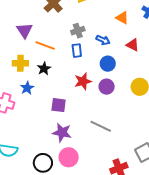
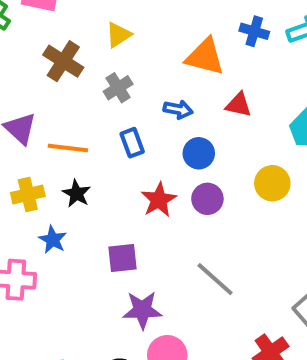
orange triangle: (122, 18) -> (205, 57), size x1.5
gray cross: (78, 31) -> (118, 88), moved
gray line: (101, 126) -> (215, 279), turned 30

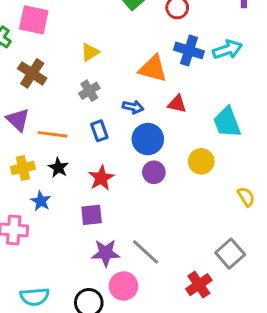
blue cross: (254, 31) -> (189, 50), size x1.4
brown cross: (63, 61) -> (32, 73), moved
blue circle: (199, 153) -> (148, 139), size x1.4
red star: (159, 200) -> (101, 178), moved
gray line: (215, 279) -> (146, 252), moved

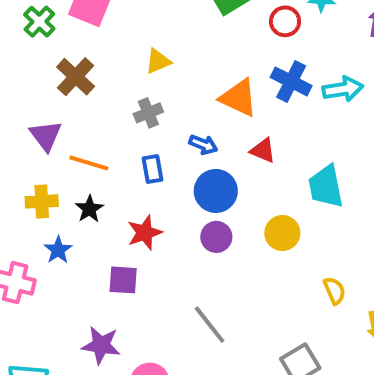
gray line: (146, 252) -> (210, 325), moved
purple star: (106, 253) -> (101, 345), moved

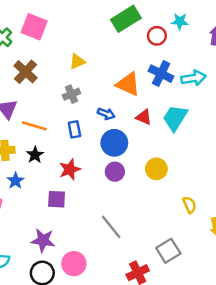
cyan trapezoid: (326, 186) -> (175, 118), moved, turned 44

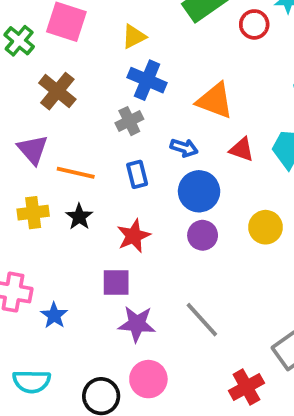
yellow triangle: (77, 62) -> (134, 37), moved
blue cross: (161, 74) -> (147, 80), moved
blue star: (16, 181) -> (54, 315), moved
purple star: (43, 240) -> (137, 324), moved

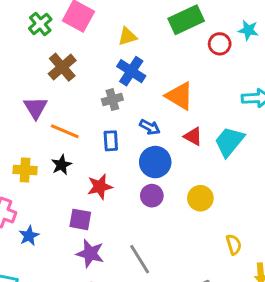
yellow cross: (33, 213) -> (25, 170), moved

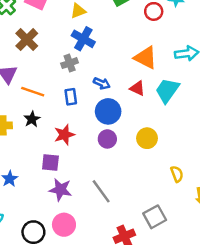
orange triangle: (180, 96) -> (146, 58), moved

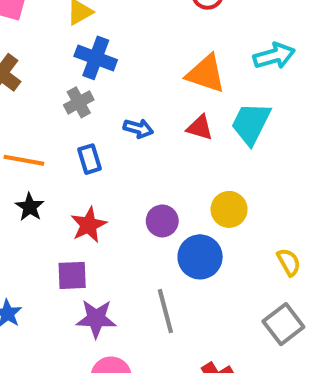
blue circle: (108, 111) -> (200, 257), moved
gray line: (101, 191) -> (165, 311), turned 30
gray square: (155, 217) -> (283, 324), moved

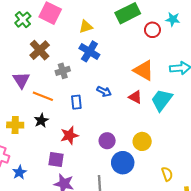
gray cross: (79, 102) -> (63, 71), moved

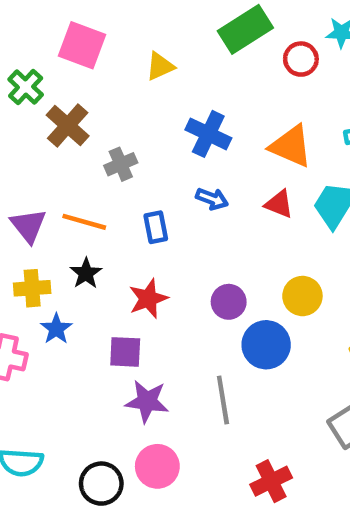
green cross: (23, 20) -> (26, 87), moved
blue cross: (89, 51) -> (208, 134), moved
purple triangle: (21, 80) -> (28, 226), moved
blue star: (19, 172) -> (56, 329), moved

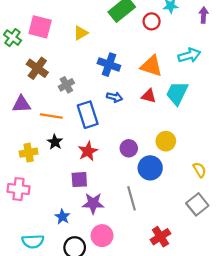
green cross: (26, 87) -> (13, 38), moved
purple triangle: (28, 226) -> (21, 104), moved, turned -48
blue rectangle: (156, 227) -> (88, 115), size x1.6
blue star: (56, 329) -> (62, 217), moved

